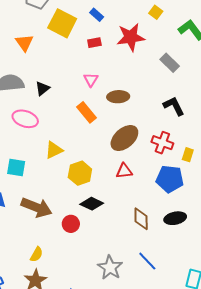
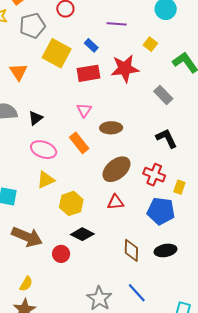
red rectangle: (94, 43) -> (88, 73), size x1.6
pink ellipse: (25, 119) -> (44, 150), moved

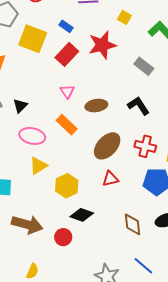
red rectangle: (88, 73) -> (67, 54), turned -30
black L-shape: (167, 138) -> (138, 106), moved

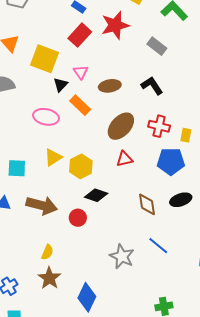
yellow square: (33, 39) -> (45, 59), moved
black triangle: (20, 106) -> (61, 85), moved
yellow triangle: (38, 166) -> (53, 157), moved

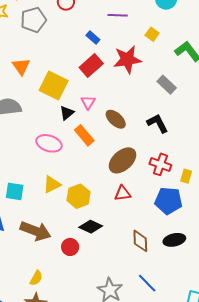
brown ellipse: (110, 86) -> (116, 119), turned 45

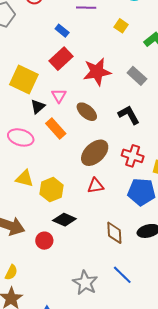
red star: (127, 60) -> (97, 72), moved
yellow triangle: (52, 184) -> (25, 178), turned 42

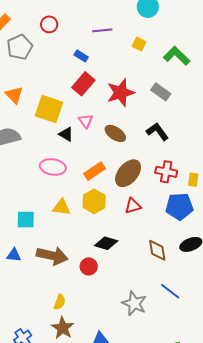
black triangle: (38, 107) -> (66, 134), turned -42
orange rectangle: (56, 129) -> (95, 171), moved, turned -75
yellow hexagon: (52, 190) -> (94, 201), moved

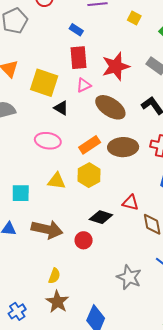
red rectangle: (83, 84) -> (78, 58), turned -45
pink triangle: (86, 121) -> (84, 85), moved, turned 42
brown ellipse: (115, 133) -> (110, 107), size x1.4
brown ellipse: (128, 173) -> (123, 147), turned 48
red triangle: (133, 206) -> (130, 203), moved, turned 30

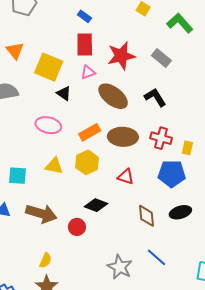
red triangle: (130, 203) -> (126, 177), moved

